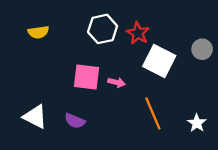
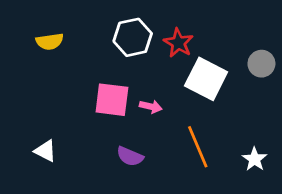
white triangle: (35, 117) -> (45, 151), size x0.7
purple semicircle: (75, 121) -> (130, 156), moved

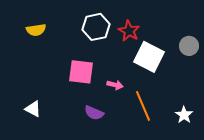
pink arrow: (151, 107) -> (115, 85), moved

